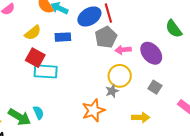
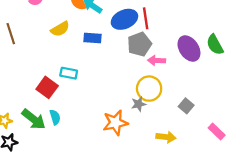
purple ellipse: (151, 53) -> (189, 49), moved
red square: (35, 58) -> (47, 87), moved
cyan rectangle: (46, 71) -> (69, 73), size x0.7

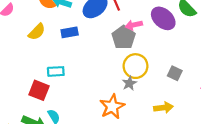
gray pentagon: (139, 44) -> (124, 37), moved
pink arrow: (157, 61) -> (134, 25), moved

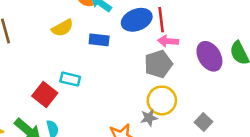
pink arrow: (134, 25) -> (168, 41), moved

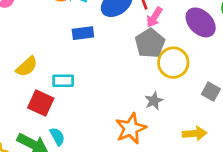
yellow semicircle: (62, 28) -> (27, 67), moved
pink arrow: (168, 41) -> (154, 17), turned -48
yellow circle: (162, 100) -> (173, 63), moved

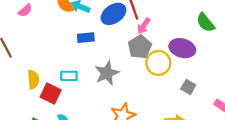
purple ellipse: (201, 22) -> (182, 48), moved, turned -30
yellow semicircle: (27, 67) -> (33, 80), moved, turned -54
gray star: (154, 101) -> (107, 73), moved, size x1.6

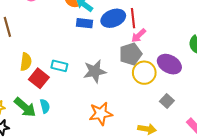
blue rectangle: (86, 38) -> (85, 23), moved

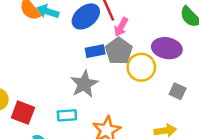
blue rectangle: (85, 23) -> (95, 51), moved
cyan rectangle: (59, 66) -> (67, 115), moved

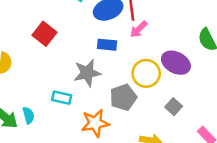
gray pentagon: (119, 51) -> (123, 97), moved
red square: (23, 113) -> (44, 34), moved

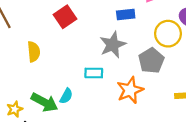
red square: (44, 34) -> (65, 17), turned 30
cyan semicircle: (29, 115) -> (66, 96), turned 56

